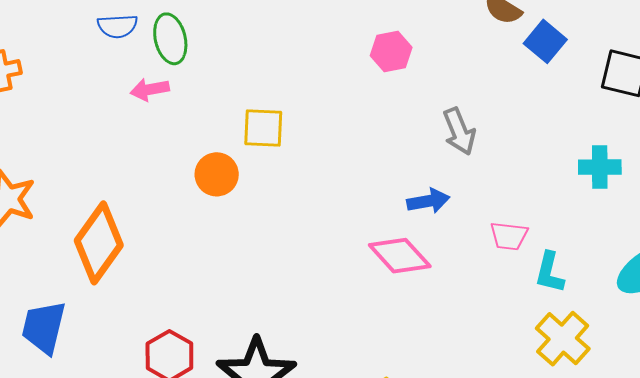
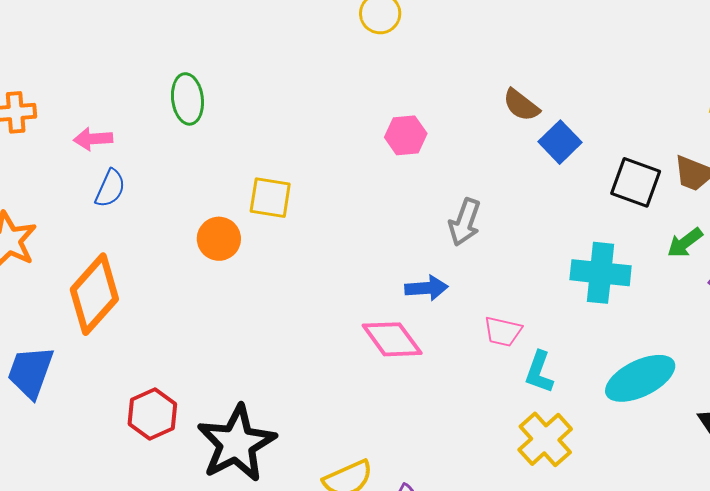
blue semicircle: (117, 26) -> (110, 188), moved, turned -69
pink arrow: (150, 90) -> (93, 139), moved
gray arrow: (459, 131) -> (465, 222), turned 36
cyan cross: (600, 167) -> (601, 273), size x1.4

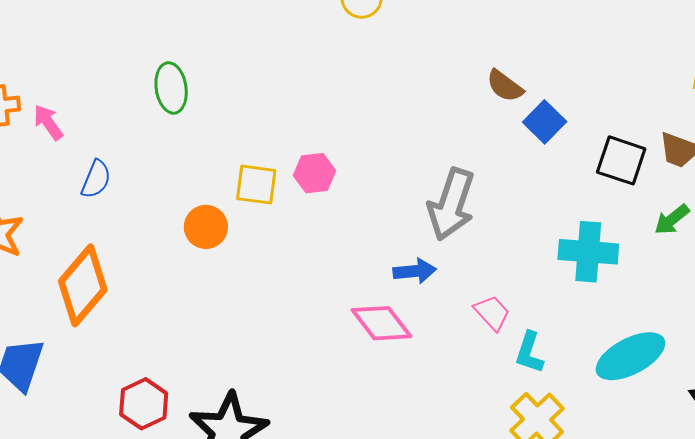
pink hexagon: (406, 135) -> (315, 173), moved
pink arrow: (93, 139) -> (48, 122), moved, turned 60
gray arrow: (465, 222) -> (451, 204), size x1.5
pink trapezoid: (503, 332) -> (492, 313), turned -144

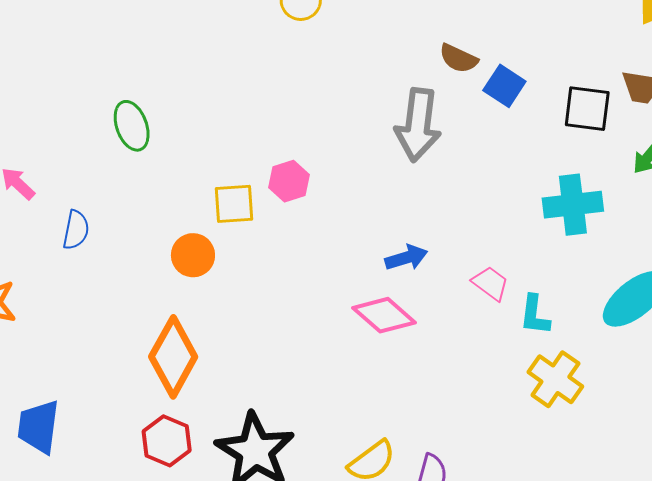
gray arrow: (451, 204) -> (418, 125), moved
orange diamond: (83, 285) -> (173, 357), moved

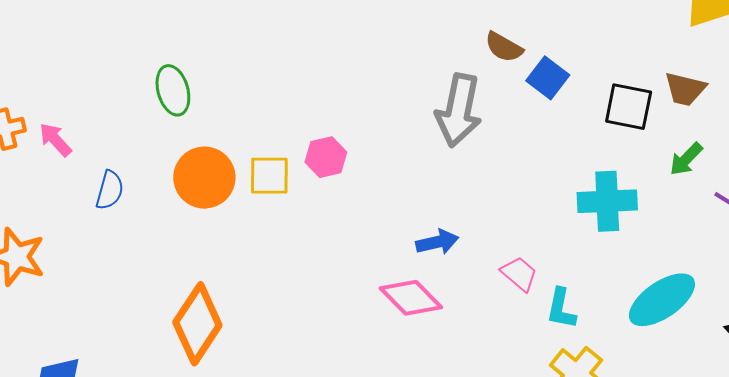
orange circle: (193, 255) -> (204, 178), moved, size x1.4

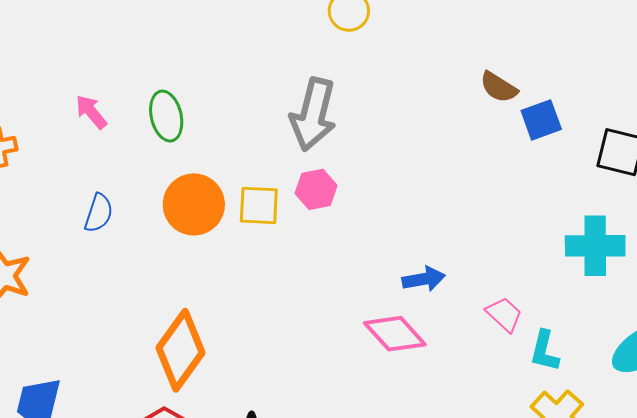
blue square: (548, 78) -> (541, 120), turned 30
gray arrow: (459, 110) -> (313, 114), moved
pink arrow: (55, 140) -> (91, 112), moved

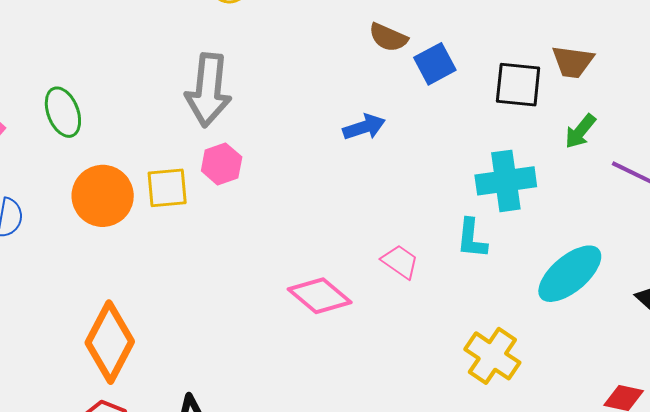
blue arrow: (424, 279) -> (364, 127), moved
pink trapezoid: (504, 314) -> (400, 262), moved
cyan L-shape: (545, 351) -> (472, 239), moved

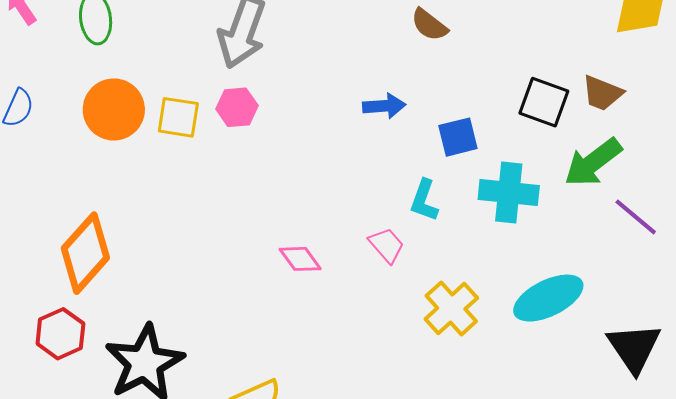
blue square: (435, 64) -> (458, 137), moved
green arrow: (580, 131) -> (593, 162), size x1.6
cyan L-shape: (472, 239) -> (424, 200), moved
pink diamond: (320, 296) -> (300, 259), size x0.7
yellow cross: (492, 356) -> (451, 308), moved

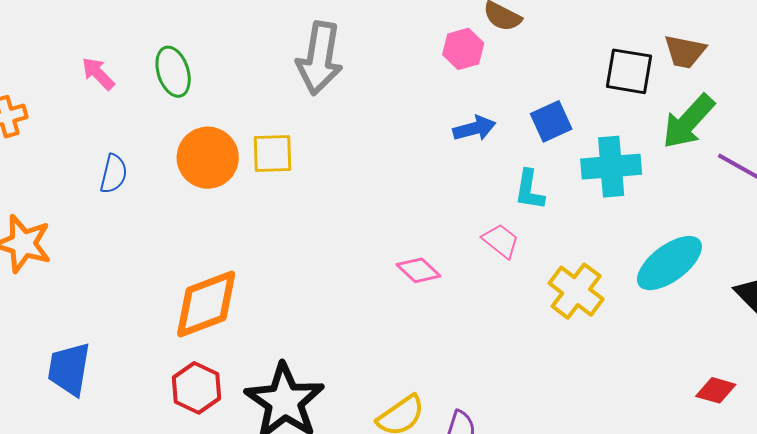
blue arrow: (384, 106) -> (474, 128), moved
pink hexagon: (237, 107) -> (463, 49), moved
orange diamond: (85, 253) -> (206, 304), turned 38

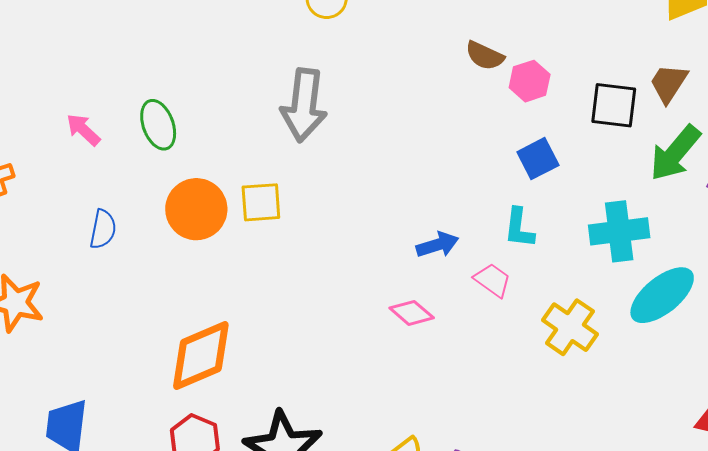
pink hexagon: (463, 49) -> (530, 81), moved
brown trapezoid: (685, 52) -> (669, 83), turned 114
blue arrow: (474, 128) -> (437, 245), moved
cyan cross: (611, 167) -> (619, 231), moved

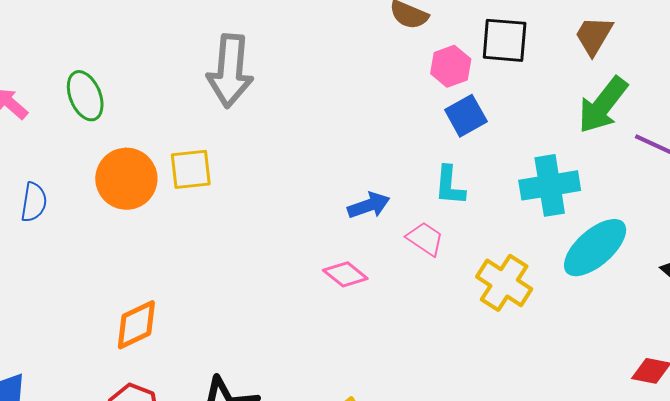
pink hexagon: (530, 81) -> (451, 66), moved
black square: (614, 105) -> (505, 40), moved
orange diamond: (201, 356) -> (136, 325), size x0.7

